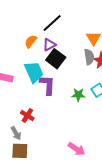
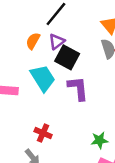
purple L-shape: (47, 85) -> (78, 88), moved
green star: (78, 95) -> (99, 140), moved

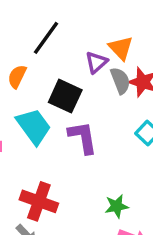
purple triangle: (57, 41) -> (96, 62), moved
red cross: (43, 133) -> (39, 201), size x1.5

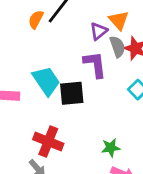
orange semicircle: (17, 76) -> (36, 19), moved
black square: (65, 96) -> (72, 93), moved, turned -32
purple L-shape: (83, 137) -> (95, 64), moved

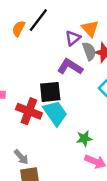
purple L-shape: (95, 64) -> (70, 67), turned -50
cyan trapezoid: (46, 81) -> (55, 113), moved
red cross: (48, 142) -> (29, 111), moved

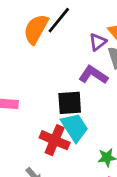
orange semicircle: (19, 29) -> (36, 29), size x1.6
red cross: (29, 111) -> (55, 140), moved

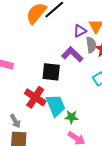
cyan trapezoid: (75, 127) -> (56, 105), moved

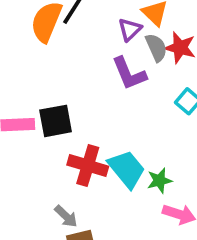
purple L-shape: (72, 54) -> (129, 73), turned -140
black square: (51, 72) -> (56, 121), moved

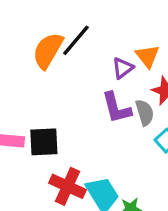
gray semicircle: (156, 48) -> (145, 113), moved

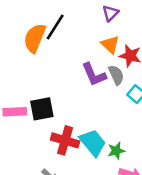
orange triangle: (147, 56) -> (110, 44), moved
purple triangle: (123, 68) -> (110, 13), moved

